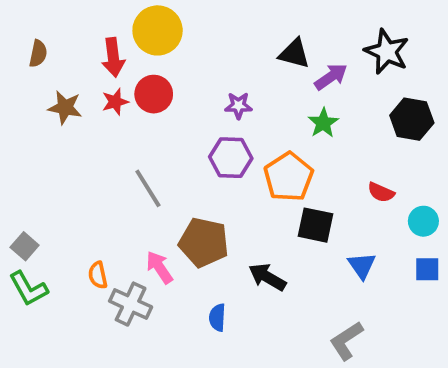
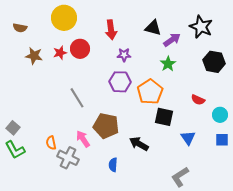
yellow circle: (158, 30) -> (64, 18), moved
brown semicircle: (38, 54) -> (20, 28), turned 88
red arrow: (113, 57) -> (111, 30), moved

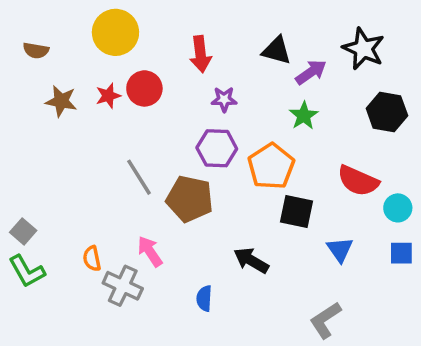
red semicircle: (198, 100) -> (358, 181), size x1.6
brown pentagon: (106, 126) -> (190, 199), moved

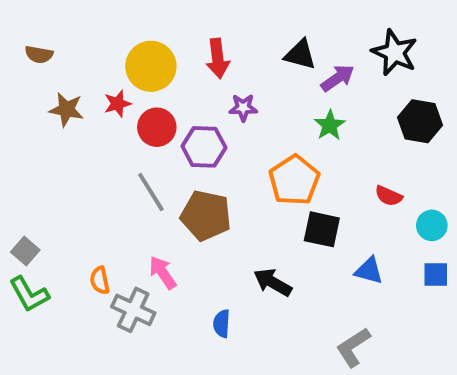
yellow circle: (115, 32) -> (151, 66), moved
red circle: (144, 88) -> (157, 127), moved
purple hexagon: (217, 148) -> (204, 147), moved
red semicircle: (358, 181) -> (389, 196), size x0.6
blue triangle: (340, 250) -> (369, 271), turned -40

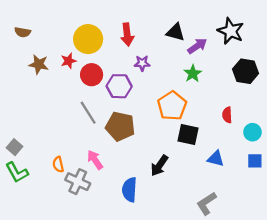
red semicircle: (389, 196) -> (227, 115), turned 63
black arrow: (273, 282) -> (159, 166), turned -85
blue semicircle: (222, 324) -> (129, 190), size x1.5

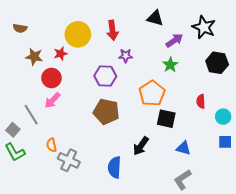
black triangle: (175, 32) -> (155, 18), moved
red circle: (92, 75) -> (51, 78), moved
gray line: (88, 113) -> (31, 115), moved
blue triangle: (216, 159) -> (184, 148), moved
pink arrow: (95, 160) -> (52, 100), moved, turned -102

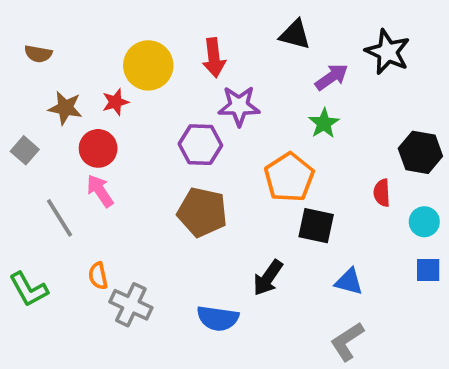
purple star: (126, 56) -> (239, 106), size x1.5
black hexagon: (217, 63) -> (420, 152), moved
pink arrow: (52, 100) -> (100, 191), turned 102
gray square: (13, 130) -> (25, 150), moved
blue semicircle: (114, 167) -> (218, 318), turned -85

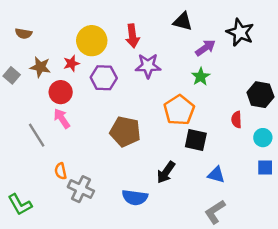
purple hexagon: (200, 145) -> (104, 78), moved
gray square: (25, 150) -> (12, 75), moved
green L-shape: (29, 289) -> (20, 205), moved

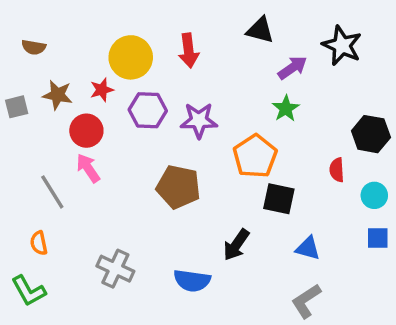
purple star: (148, 66) -> (199, 120), moved
gray square: (12, 75) -> (17, 107), turned 35
orange semicircle: (61, 171) -> (39, 243), moved

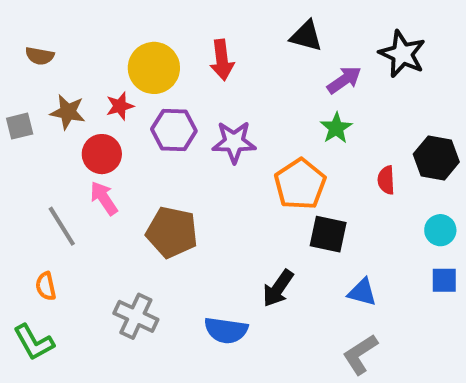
red semicircle: (337, 170) -> (386, 180), moved
brown pentagon: (178, 187) -> (172, 232), moved

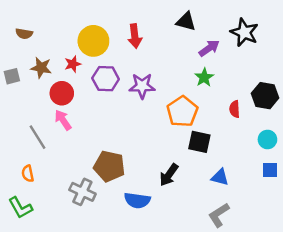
brown pentagon: (172, 232) -> (109, 166), moved

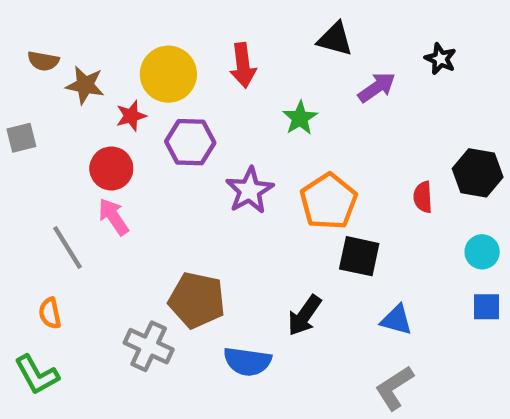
black star: (244, 32) -> (440, 59), size x0.6
brown star: (41, 68) -> (85, 85), moved
green star: (204, 77) -> (300, 118), moved
purple star: (142, 86) -> (250, 190), moved, turned -30

